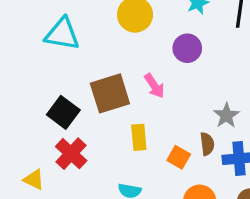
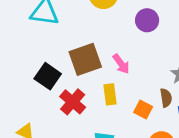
pink arrow: (154, 86) -> (121, 64), moved
red cross: (71, 154) -> (73, 102), moved

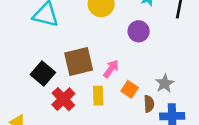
pink arrow: (121, 64) -> (111, 69), turned -114
orange square: (143, 109) -> (130, 89), moved

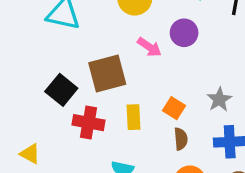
pink arrow: (111, 69) -> (149, 47), moved, turned 90
red cross: (63, 99) -> (88, 123), turned -35
brown semicircle: (149, 104) -> (181, 139), moved

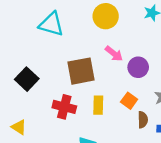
purple circle: (184, 33) -> (138, 67), moved
black square: (61, 90) -> (27, 79), moved
brown semicircle: (181, 139) -> (143, 120), moved

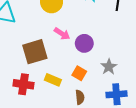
yellow rectangle: (98, 105) -> (53, 80), turned -63
brown semicircle: (143, 120) -> (80, 97), moved

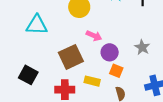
purple circle: (84, 43) -> (110, 52), moved
gray star: (109, 67) -> (142, 47), moved

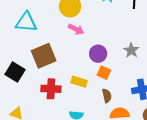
pink arrow: (94, 36) -> (76, 29), moved
brown square: (71, 57) -> (44, 56), moved

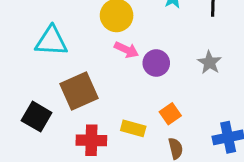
gray star: (131, 50) -> (209, 63), moved
purple circle: (98, 54) -> (156, 63), moved
orange square: (104, 73) -> (170, 114), turned 32

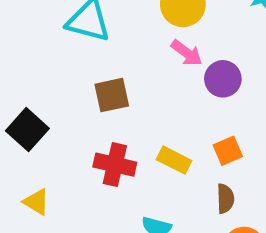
brown square: (79, 91) -> (112, 95), size x0.7
black square: (37, 117) -> (27, 130), moved

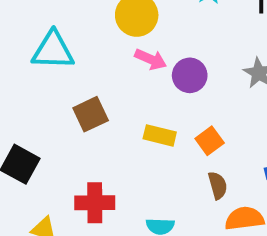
yellow rectangle: (174, 160) -> (160, 135), moved
red cross: (115, 165) -> (95, 203), moved

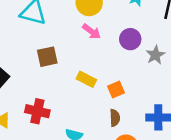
purple circle: (190, 75) -> (130, 39), moved

